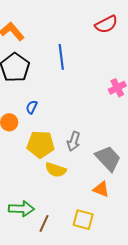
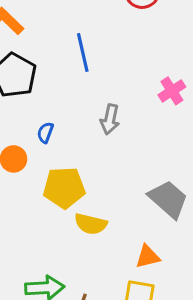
gray arrow: (74, 141) -> (110, 119), moved
orange triangle: (101, 189) -> (148, 257), moved, turned -30

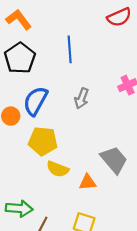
blue semicircle: (45, 133) -> (35, 101), size x2.0
orange triangle: (148, 257) -> (88, 182), moved

